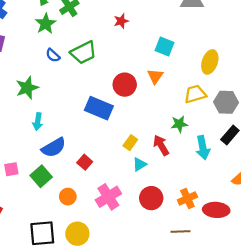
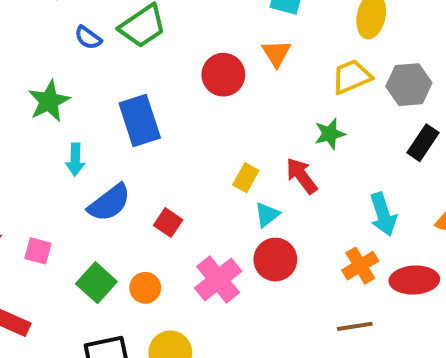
blue rectangle: (99, 108) -> (140, 120), moved, turned 56
cyan arrow: (203, 148) -> (383, 214), moved
pink square: (11, 169) -> (38, 251), turned 32
green square: (41, 176) -> (96, 283), moved
red circle: (151, 198) -> (275, 260), moved

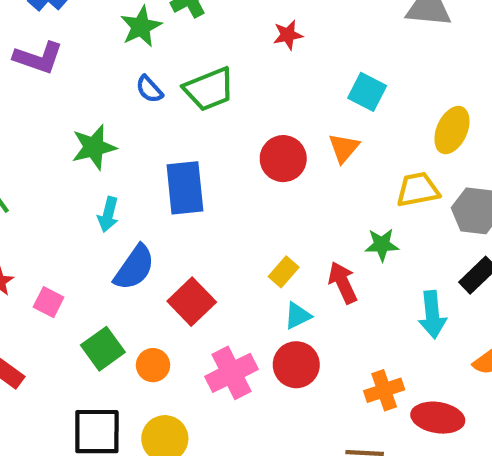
blue semicircle: (109, 203) -> (134, 268), turned -30
cyan arrow: (383, 214) -> (432, 315), moved
red square: (168, 223) -> (192, 302), size x1.5

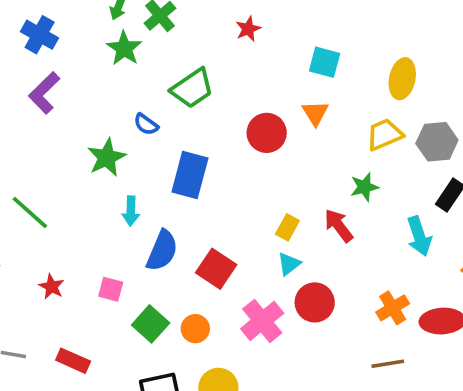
purple L-shape: (38, 58) -> (44, 93), turned 129
blue semicircle: (149, 89) -> (146, 124), moved
blue rectangle: (185, 188) -> (190, 175), turned 33
pink square: (49, 302) -> (111, 289), moved
cyan triangle: (298, 316) -> (289, 264), moved

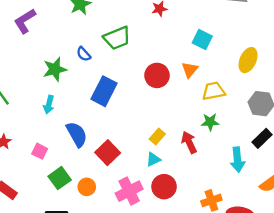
yellow trapezoid: (384, 134) -> (214, 91), moved
cyan arrow: (131, 211) -> (49, 105), moved
blue semicircle: (162, 251) -> (77, 134), turned -65

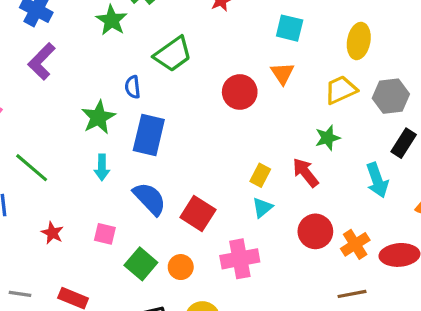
blue semicircle: (84, 54) -> (133, 87), turned 49
blue rectangle: (104, 91) -> (149, 135), moved
yellow trapezoid: (214, 91) -> (341, 90), moved
red circle: (164, 187) -> (315, 231), moved
pink cross: (129, 191) -> (240, 259), turned 30

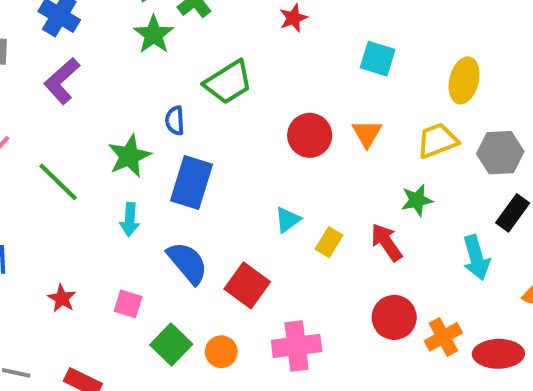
orange triangle: (282, 73) -> (367, 134), moved
green line: (32, 168) -> (58, 182), moved
cyan triangle: (262, 208) -> (288, 220), moved

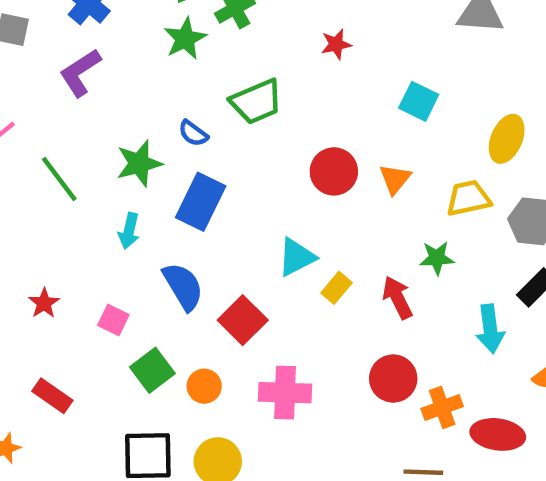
blue semicircle: (175, 121) -> (193, 133), turned -60
cyan triangle: (288, 220) -> (296, 257), size x1.4

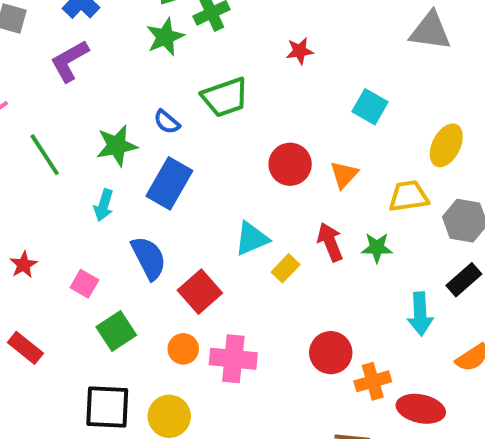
red arrow: (397, 298) -> (330, 242), moved
orange circle: (204, 386) -> (183, 349), moved

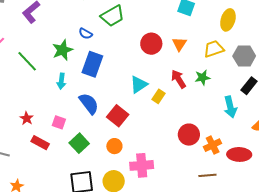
red rectangle: (25, 348) -> (40, 143), moved
pink cross: (233, 359) -> (142, 165), moved

